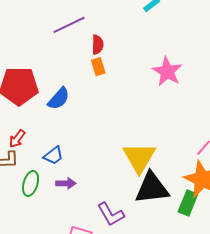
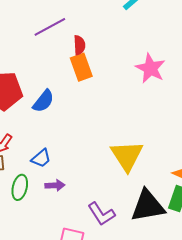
orange rectangle: (98, 67) -> (81, 67), size x1.5
black triangle: (152, 188) -> (148, 206), moved

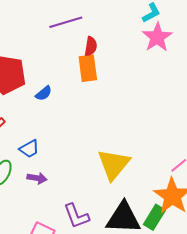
pink star: (150, 68) -> (157, 37), moved
blue semicircle: (43, 101) -> (44, 93), size x0.7

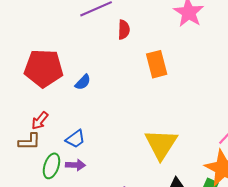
orange rectangle: (88, 68) -> (157, 64), moved
purple arrow: (37, 178) -> (75, 165), moved

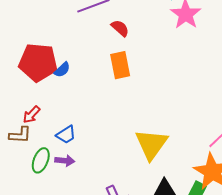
red semicircle: (124, 30) -> (120, 28), turned -54
orange rectangle: (157, 64) -> (120, 65), moved
blue semicircle: (83, 82) -> (62, 70), moved

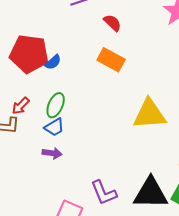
orange rectangle: (120, 65) -> (111, 60), turned -52
yellow triangle: (151, 144) -> (149, 114), moved, turned 48
green ellipse: (41, 160) -> (56, 105), moved

